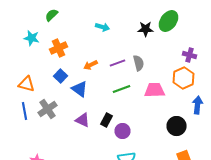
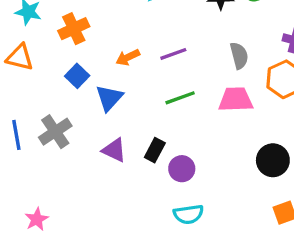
gray semicircle: (138, 63) -> (239, 56), moved
orange triangle: (26, 84) -> (20, 57), moved
blue triangle: (80, 89) -> (109, 98), turned 36

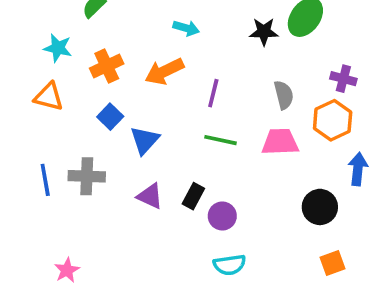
purple line: (173, 54) -> (213, 93), turned -56
orange arrow: (128, 57) -> (164, 71), moved, size x1.5
green line: (180, 98) -> (220, 140), turned 32
gray cross: (55, 132) -> (87, 176), turned 36

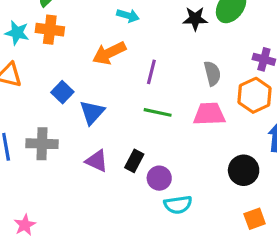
orange cross: (107, 66) -> (50, 30), moved, turned 32
cyan semicircle: (230, 265) -> (178, 205), moved

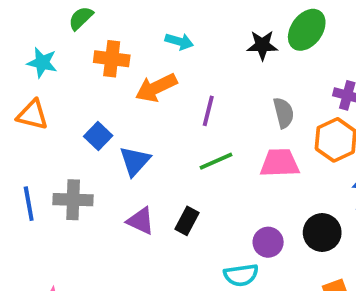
orange cross: (50, 30) -> (112, 59), moved
green line: (158, 112) -> (216, 161), turned -36
purple circle: (159, 178) -> (268, 242), moved

